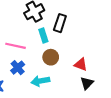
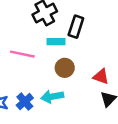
cyan rectangle: (43, 36) -> (56, 42), turned -72
blue cross: (18, 68) -> (25, 102), moved

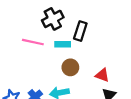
pink line: (22, 54) -> (33, 42), moved

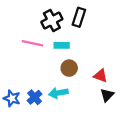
black rectangle: (80, 31) -> (79, 17), moved

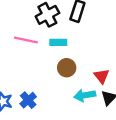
red triangle: (100, 76) -> (102, 76), turned 32
cyan arrow: (58, 93) -> (85, 95), moved

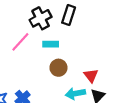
pink line: (26, 40) -> (20, 42), turned -60

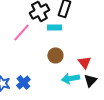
cyan rectangle: (51, 44) -> (54, 27), moved

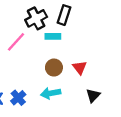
red triangle: (84, 62) -> (80, 68), moved
cyan arrow: (70, 78) -> (51, 93), moved

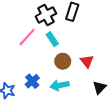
cyan rectangle: (53, 36) -> (52, 39), moved, turned 56
blue cross: (18, 98) -> (32, 81), moved

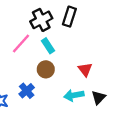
brown circle: (63, 61) -> (46, 69), moved
cyan arrow: (60, 85) -> (74, 95), moved

